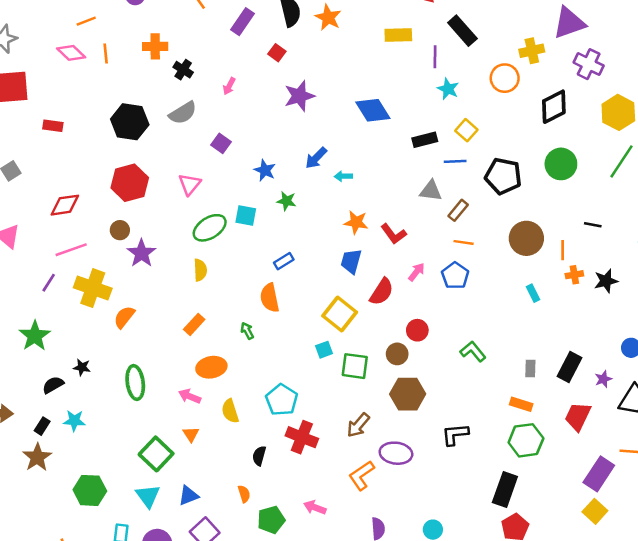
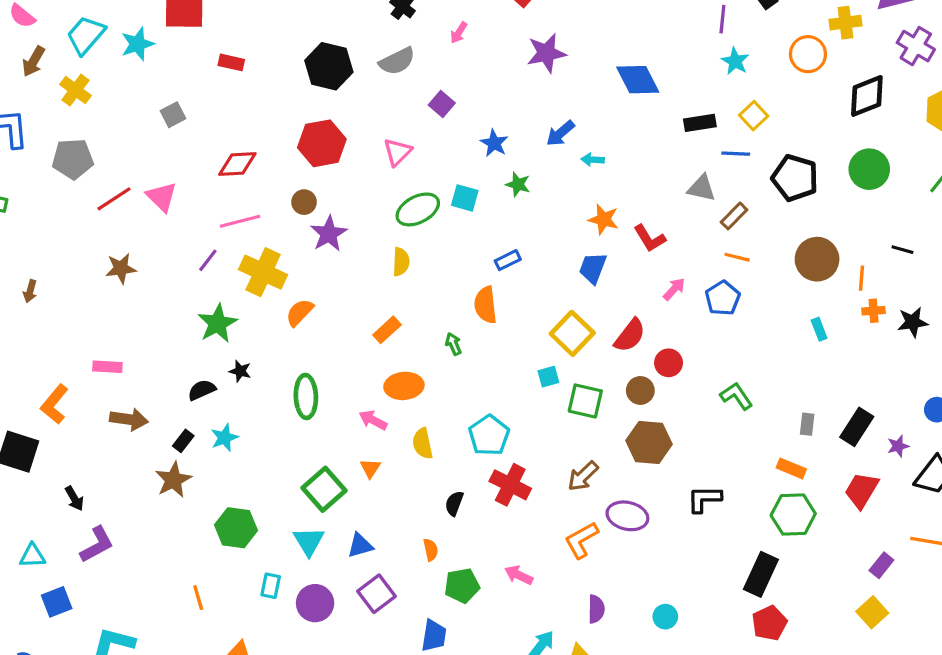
red semicircle: (382, 292) -> (630, 335), moved
green star: (35, 336) -> (217, 323), moved
cyan star: (74, 421) -> (224, 438), turned -30
purple rectangle: (599, 474) -> (881, 565), size x0.6

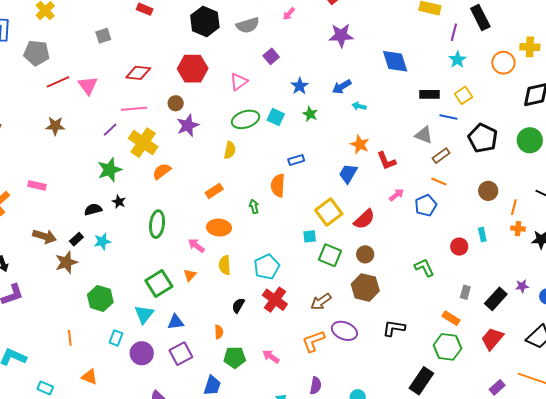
brown circle: (817, 259) -> (488, 191), size x0.7
red circle: (669, 363) -> (459, 247), moved
brown arrow: (129, 419) -> (45, 236), moved
purple star: (898, 446) -> (522, 286), moved

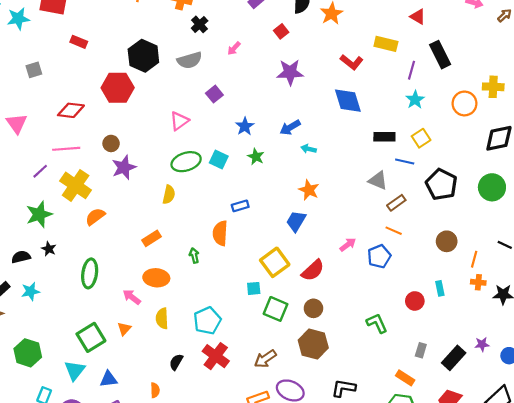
red hexagon: (193, 69) -> (118, 88), moved
red L-shape: (386, 161) -> (352, 62), moved, turned -30

